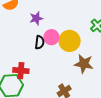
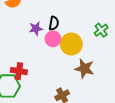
purple star: (36, 18) -> (36, 29), moved
black semicircle: (40, 42) -> (54, 23), moved

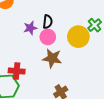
yellow circle: (71, 44) -> (78, 37), moved
brown star: (84, 69) -> (52, 58), moved

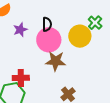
purple star: (30, 28) -> (20, 30), moved
pink circle: (48, 37) -> (49, 40), size x1.5

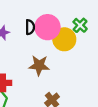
pink circle: (49, 40) -> (47, 27), moved

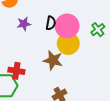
yellow circle: (64, 39) -> (68, 44), moved

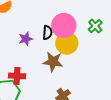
black semicircle: (51, 23) -> (47, 33), moved
purple star: (24, 24) -> (26, 39), moved

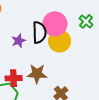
black semicircle: (47, 33) -> (39, 32), size x1.5
brown star: (53, 62) -> (37, 74), moved

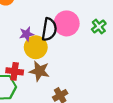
yellow circle: (60, 41) -> (36, 47), moved

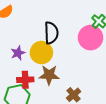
pink circle: (67, 23) -> (91, 38), moved
purple star: (26, 34) -> (18, 53), moved

